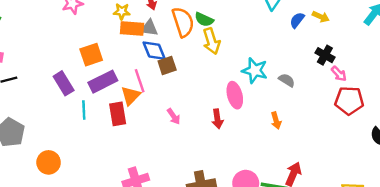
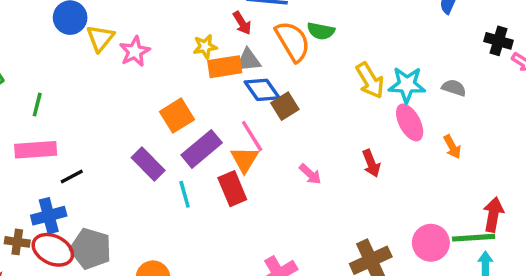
yellow arrow: (211, 41) -> (370, 80), moved
pink ellipse: (235, 95) -> (410, 122), moved

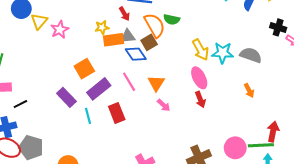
gray semicircle: (454, 88) -> (251, 55), size x1.5
brown square: (285, 106) -> (149, 42), moved
pink ellipse: (410, 122) -> (199, 78), moved
orange triangle: (244, 159) -> (156, 83), moved

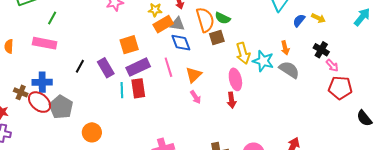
orange rectangle: (114, 40) -> (163, 24), turned -36
brown square: (149, 42) -> (217, 38), moved
orange arrow: (249, 90) -> (285, 48), moved
black line: (20, 104) -> (80, 66), moved, turned -48
red rectangle: (117, 113) -> (138, 88), moved

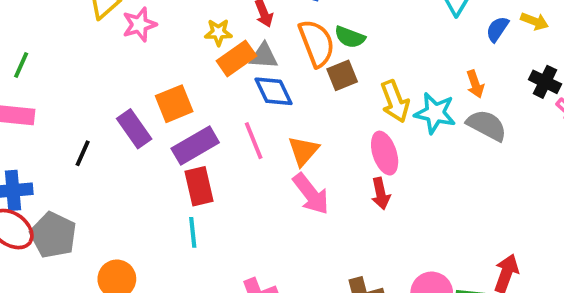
purple rectangle: (106, 68) -> (134, 129), moved
cyan line: (122, 90) -> (193, 232), moved
pink arrow: (196, 97) -> (311, 194), size x1.6

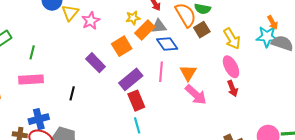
orange square: (174, 104) -> (122, 46), moved
cyan star: (435, 113) -> (267, 37), moved
purple rectangle: (134, 129) -> (96, 63), moved
pink line: (254, 141) -> (161, 72), turned 36

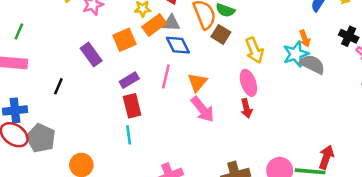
brown square: (202, 30) -> (221, 34), turned -35
cyan star: (267, 37) -> (296, 54), turned -30
purple rectangle: (131, 79) -> (129, 80), size x0.7

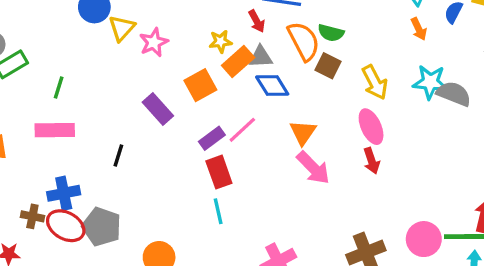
orange arrow: (305, 38) -> (419, 29), moved
cyan star: (296, 54) -> (430, 82), turned 30
pink line: (166, 76) -> (242, 130), moved, turned 40

